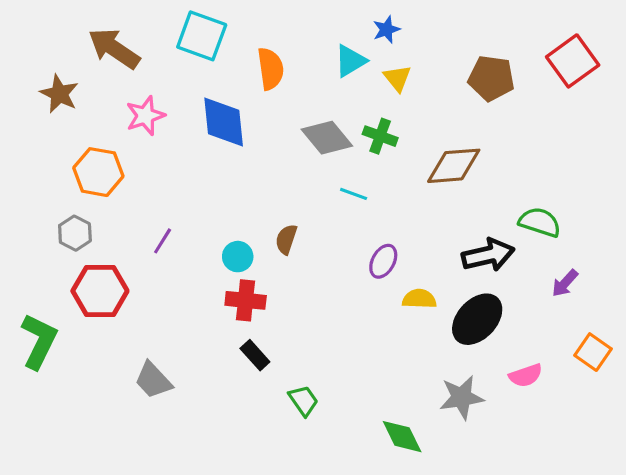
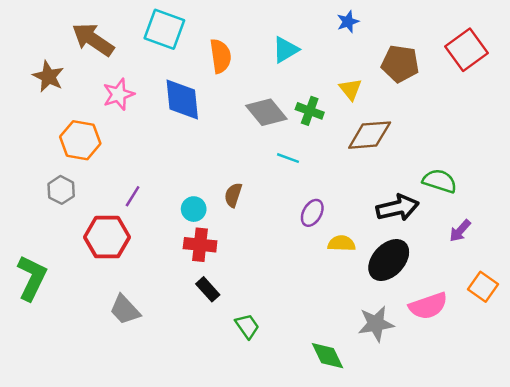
blue star: (386, 30) -> (348, 22), moved
yellow triangle: (397, 78) -> (350, 89), moved
red hexagon: (100, 291) -> (107, 237), moved
pink semicircle: (526, 376) -> (428, 306), size x1.4

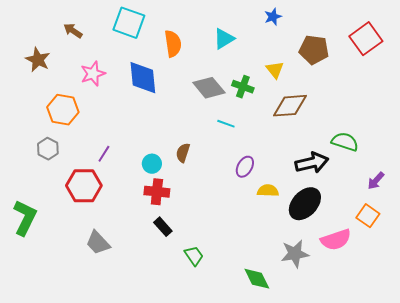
brown arrow: (93, 40) -> (73, 31), size x0.6
purple arrow: (460, 231) -> (376, 181), moved
orange square: (483, 287) -> (368, 216), moved

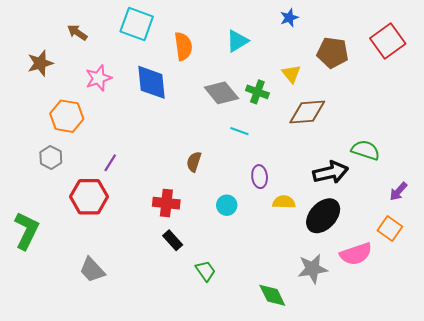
brown star: (38, 60) -> (40, 63), turned 30
cyan circle: (152, 164) -> (227, 205), moved
purple ellipse: (245, 167) -> (260, 177), turned -35
gray trapezoid: (98, 243) -> (92, 270), moved

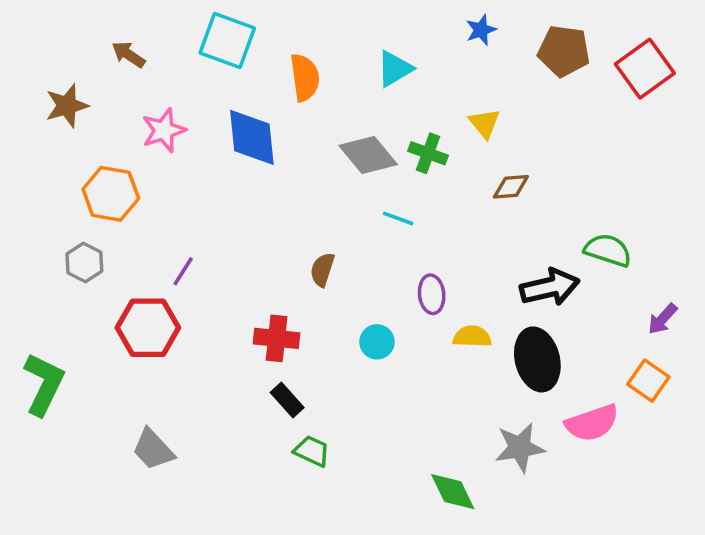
brown pentagon: (333, 53) -> (564, 51), moved
brown diamond: (307, 112) -> (511, 187), size x0.6
black ellipse: (323, 216) -> (537, 359), turned -57
green trapezoid: (206, 271) -> (312, 451), moved, turned -30

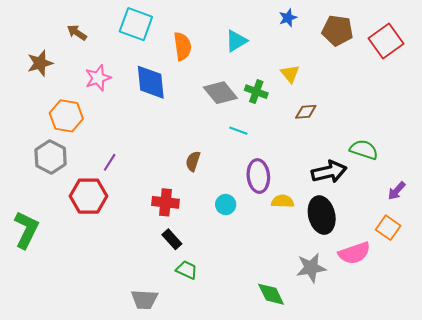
gray hexagon: (84, 263) -> (51, 157), size x1.4
purple ellipse: (432, 294) -> (258, 176), size x1.4
gray trapezoid: (153, 449) -> (144, 299), moved, turned -44

